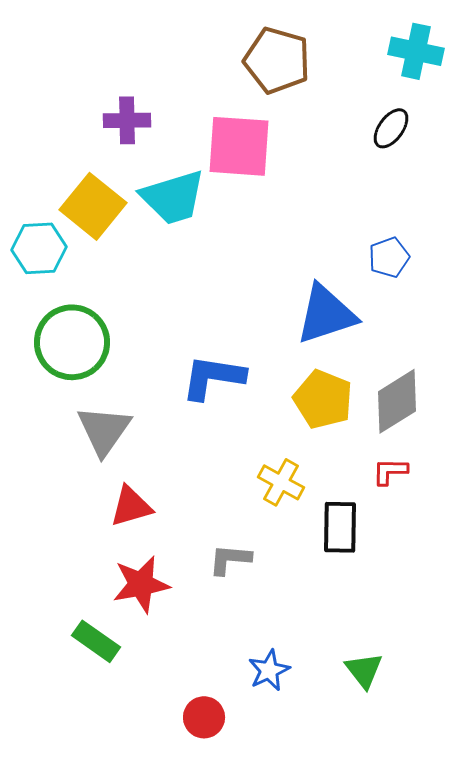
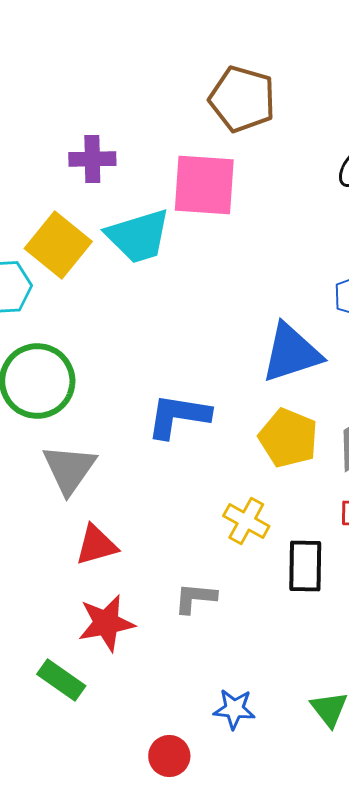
blue star: (269, 670) -> (234, 709), turned 30

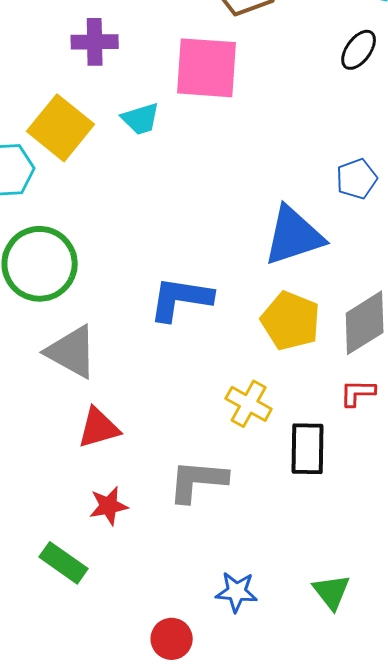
cyan trapezoid: (138, 236) -> (141, 119), size x0.6
gray triangle: (69, 469) -> (72, 352), turned -36
gray L-shape: (195, 598) -> (198, 481), size x1.4
red star: (106, 623) -> (109, 506), size x0.7

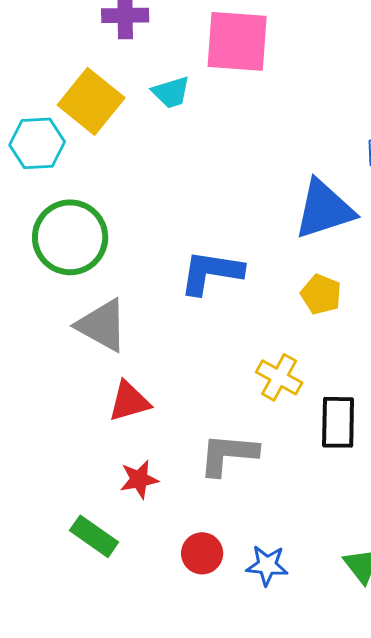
yellow pentagon: (291, 321) -> (321, 294), size x0.7
red circle: (172, 639) -> (202, 553), moved

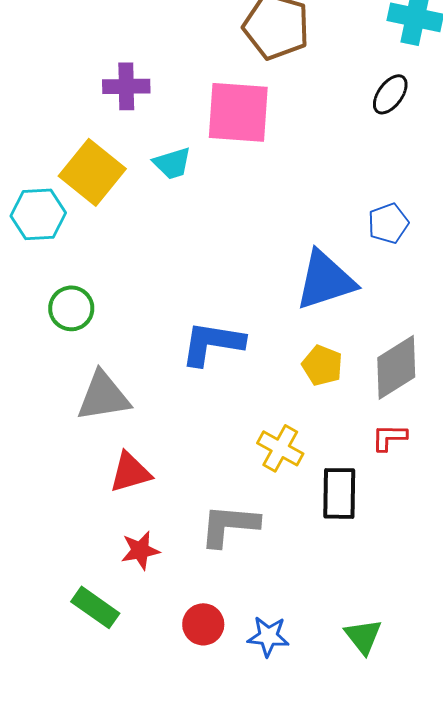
green circle: (70, 237) -> (71, 308), size x0.6
gray triangle: (102, 325) -> (103, 396), turned -38

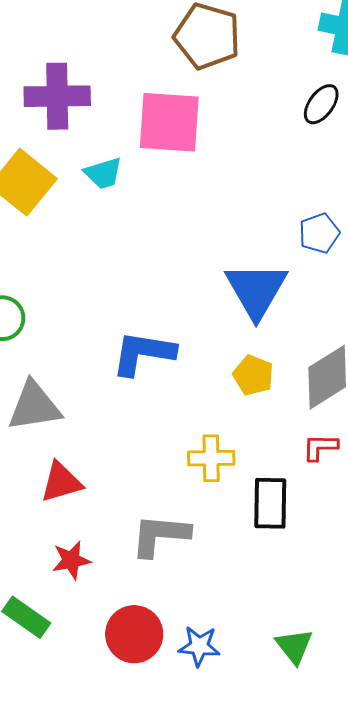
purple cross: (126, 86) -> (57, 96), size x1.4
blue triangle: (325, 280) -> (256, 290), turned -42
yellow cross: (280, 448) -> (211, 458), turned -30
red circle: (203, 624) -> (134, 634), size x1.4

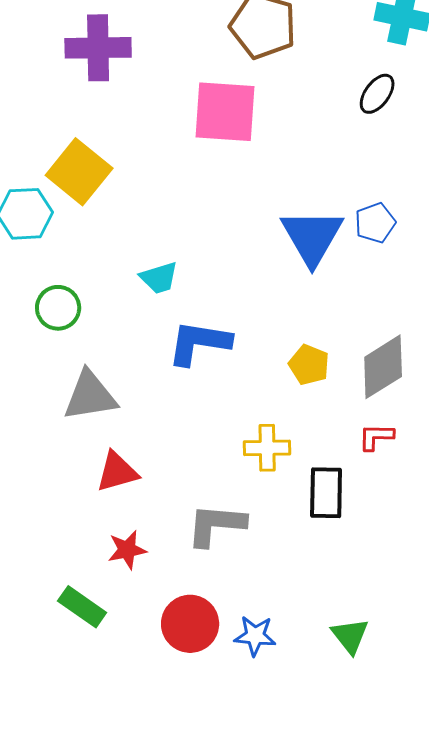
purple cross: (57, 96) -> (98, 48), moved
cyan trapezoid: (103, 173) -> (159, 278), moved
blue triangle: (256, 290) -> (312, 237), moved

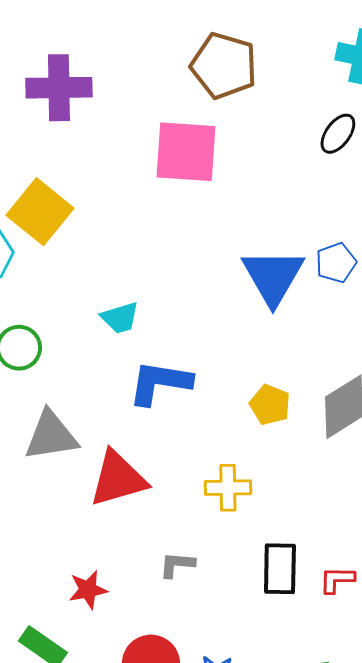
red L-shape: (376, 437) -> (337, 580), moved
red triangle: (117, 472) -> (118, 479), moved, size x1.4
black rectangle: (326, 493) -> (280, 569), moved
gray L-shape: (216, 525) -> (177, 565), size x0.6

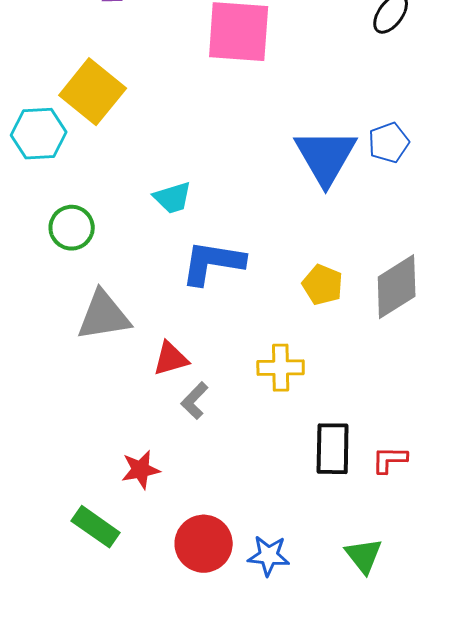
red triangle: (118, 479) -> (171, 359), size x0.6
gray L-shape: (177, 565) -> (195, 401), moved, turned -51

